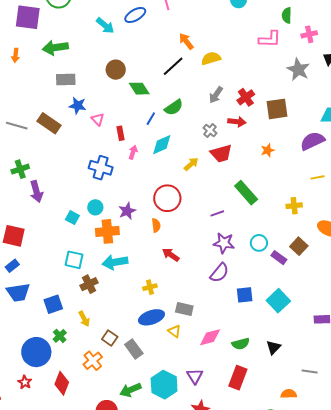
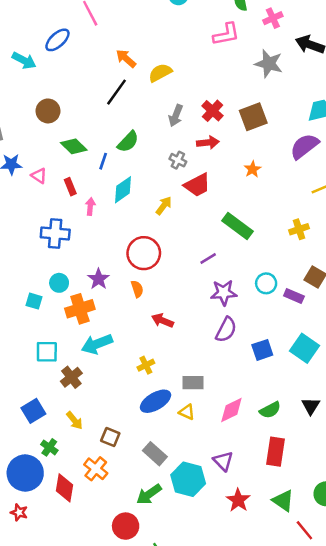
green diamond: (139, 89) -> (74, 146), moved
gray rectangle: (134, 349) -> (155, 454), moved
red diamond: (62, 383) -> (65, 488), moved

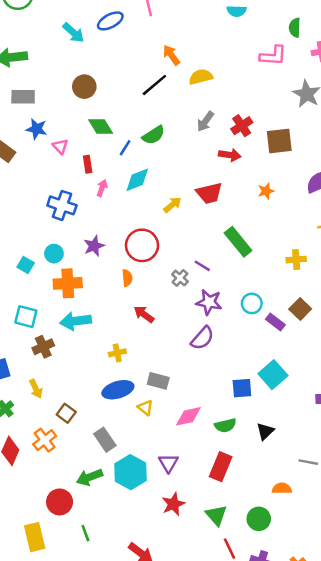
gray cross: (178, 160) -> (180, 278), moved
purple line: (208, 258) -> (202, 266), turned 49
purple star: (98, 279) -> (94, 246), moved
blue square: (262, 350) -> (242, 388), moved

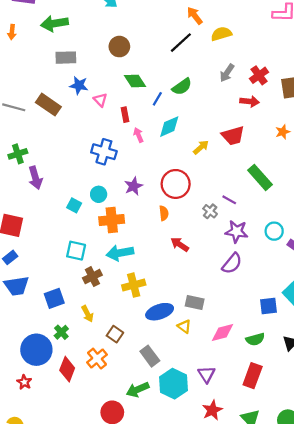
pink arrow: (102, 188) -> (138, 135), turned -40
yellow cross: (117, 353) -> (134, 285), moved, size x1.5

